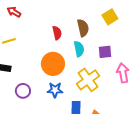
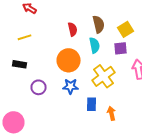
yellow square: (110, 17) -> (126, 29), moved

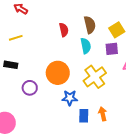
orange circle: (68, 60) -> (58, 73), moved
blue star: (70, 86) -> (70, 98), moved
blue rectangle: (92, 104) -> (84, 116), moved

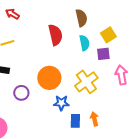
brown semicircle: (90, 25) -> (81, 18), moved
red semicircle: (64, 30) -> (55, 35), size x1.5
cyan semicircle: (86, 46) -> (84, 43), moved

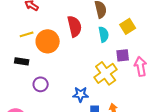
purple square: (103, 54) -> (123, 55), moved
orange circle: (49, 78) -> (48, 41), moved

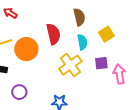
yellow cross: (106, 73) -> (70, 65), moved

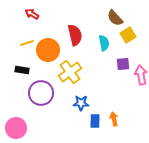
brown semicircle: (79, 17) -> (115, 18), moved, turned 150
yellow cross: (70, 65) -> (70, 72), moved
purple circle: (19, 92) -> (41, 93), size x1.6

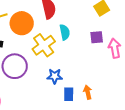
cyan semicircle: (104, 43) -> (65, 32), moved

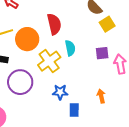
orange arrow: (88, 92) -> (101, 96), moved

